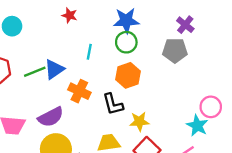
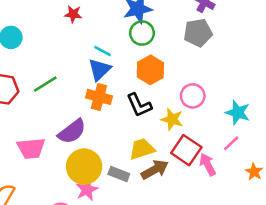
cyan line: (89, 52) -> (102, 51), turned -63
blue triangle: (54, 69) -> (100, 70), moved
pink circle: (211, 107) -> (193, 96), moved
yellow star: (139, 121) -> (172, 119), turned 30

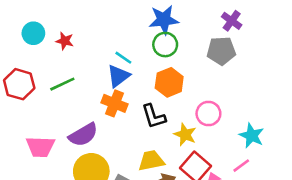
red star: (73, 14) -> (65, 41), moved

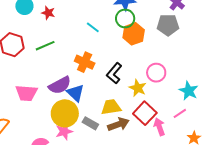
blue triangle: (118, 76) -> (75, 93), moved, turned -42
orange hexagon: (169, 82) -> (134, 34), moved
black L-shape: (154, 116) -> (114, 73), turned 55

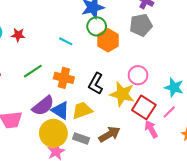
green line: (45, 46) -> (33, 71), moved
yellow star: (138, 88) -> (122, 94), size x1.4
yellow trapezoid: (111, 107) -> (82, 110), moved
red square: (145, 113) -> (144, 107), moved

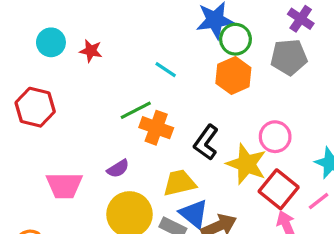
green circle: (97, 26) -> (235, 39), moved
green line: (33, 71) -> (136, 110), moved
purple semicircle: (43, 106) -> (118, 169), size x0.6
blue triangle: (60, 110) -> (194, 214), moved

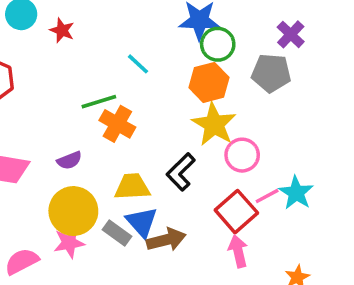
black L-shape: (206, 142) -> (181, 172), moved
yellow star: (246, 164) -> (214, 124), moved
pink line: (319, 201) -> (267, 196), moved

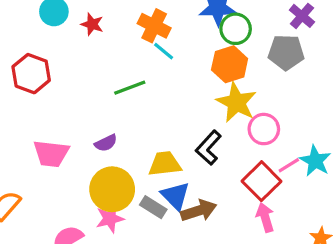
orange cross: (117, 124) -> (154, 26), moved

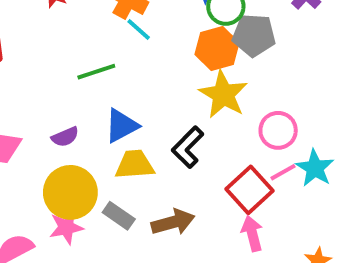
gray pentagon: (286, 52) -> (254, 35), moved
pink circle: (264, 129) -> (278, 130), moved
blue triangle: (175, 196) -> (121, 126), moved, turned 44

